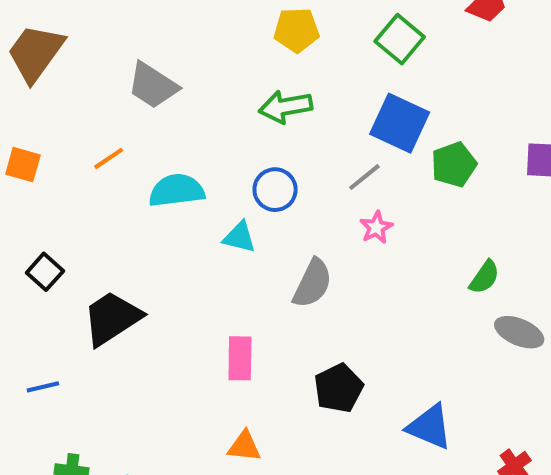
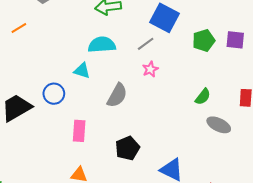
green pentagon: (454, 164) -> (204, 41), moved
cyan semicircle: (177, 190) -> (102, 45), moved
blue circle: (275, 190) -> (54, 94), moved

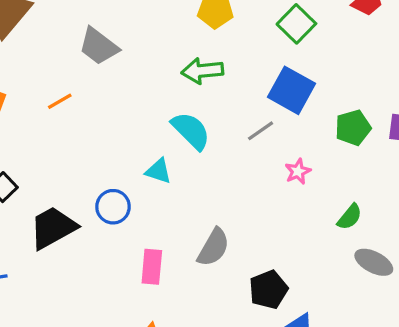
cyan semicircle: (102, 45) -> (191, 131), turned 48
pink star: (150, 69) -> (298, 171), moved
gray semicircle: (117, 95) -> (213, 247), moved
black pentagon: (127, 148) -> (268, 290), moved

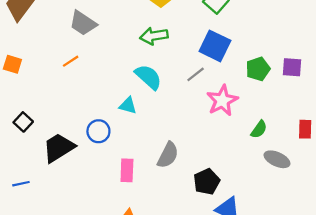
orange line: (60, 101) -> (71, 61), moved
pink star: (298, 171) -> (222, 101), size x1.8

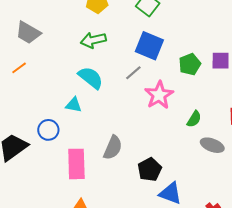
pink rectangle: (127, 170) -> (76, 164), size x1.4

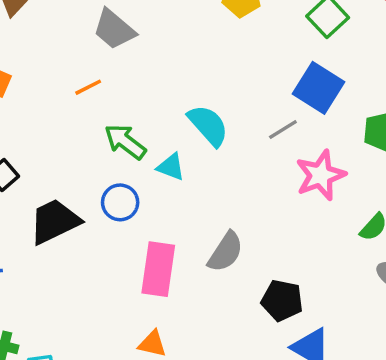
green arrow: (93, 40) -> (125, 142), moved, turned 40
black pentagon: (150, 170) -> (282, 300), turned 30

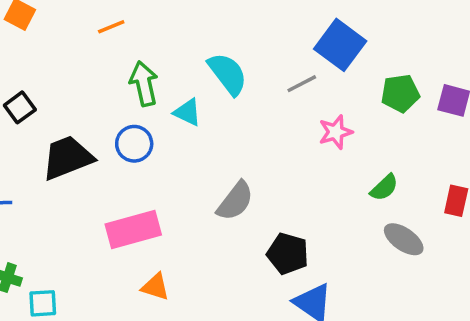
green arrow: (125, 142) -> (144, 84), turned 36
pink star: (321, 175) -> (336, 132), size x0.7
pink rectangle: (158, 269) -> (133, 229), moved, turned 62

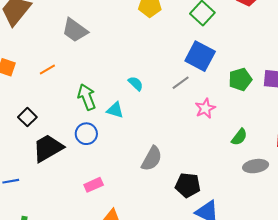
orange line: (111, 27) -> (47, 70), moved
cyan semicircle: (228, 74) -> (136, 84), size x0.6
black square: (20, 107) -> (27, 117), moved
pink rectangle: (133, 229) -> (94, 185), size x0.6
gray ellipse: (404, 239) -> (256, 166), turned -35

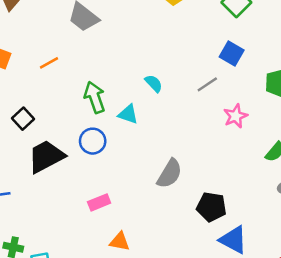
blue square: (200, 56) -> (232, 54), size x0.7

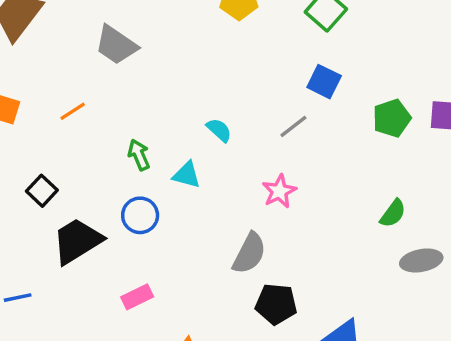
green arrow: (95, 97) -> (139, 155), size x0.7
pink star: (236, 116) -> (279, 191), moved
pink rectangle: (99, 202) -> (137, 297), moved
black pentagon: (211, 207) -> (276, 304), moved

